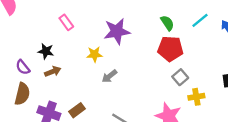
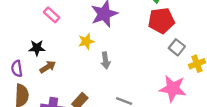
purple semicircle: (23, 67) -> (17, 69), turned 42
gray arrow: (109, 76) -> (106, 60), turned -49

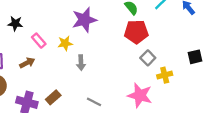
pink rectangle: (52, 15) -> (39, 41), moved
black star: (37, 48) -> (15, 24), moved

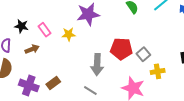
black star: (15, 24) -> (21, 26), moved
red pentagon: (136, 32) -> (121, 49), moved
gray arrow: (81, 63) -> (97, 64), moved, size x1.5

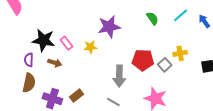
black star: (21, 26) -> (44, 40), size x1.6
brown arrow: (32, 49) -> (55, 63), turned 40
yellow cross: (158, 71) -> (180, 53), moved

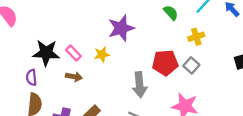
yellow cross: (180, 53) -> (196, 37), moved
brown arrow: (55, 63) -> (74, 77), moved

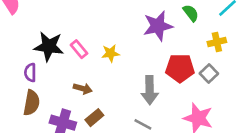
purple star: (121, 28) -> (158, 26), moved
brown arrow: (74, 77) -> (83, 89), moved

